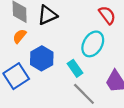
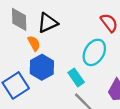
orange semicircle: (20, 36) -> (34, 43), moved, turned 112

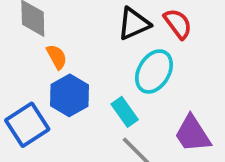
black triangle: (48, 23) -> (134, 24), moved

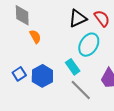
blue hexagon: (69, 95) -> (42, 76), moved
blue square: (27, 125) -> (19, 74), size x0.6

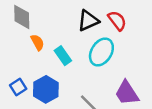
cyan rectangle: (73, 67) -> (63, 56), moved

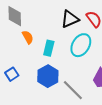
cyan rectangle: (63, 56) -> (49, 48), turned 49
blue hexagon: (46, 89) -> (48, 76), moved

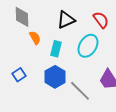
black triangle: (70, 19) -> (66, 20), moved

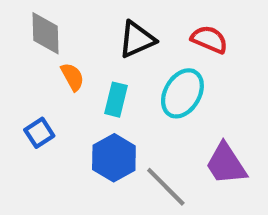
red semicircle: (101, 20) -> (209, 39), turned -30
blue square: (19, 75) -> (39, 133), moved

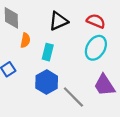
orange semicircle: (72, 77) -> (25, 40), turned 40
cyan ellipse: (182, 93) -> (96, 48), moved

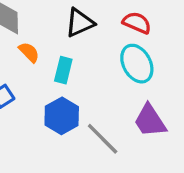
orange semicircle: (25, 40) -> (29, 52), turned -56
cyan ellipse: (96, 48) -> (137, 64), turned -60

